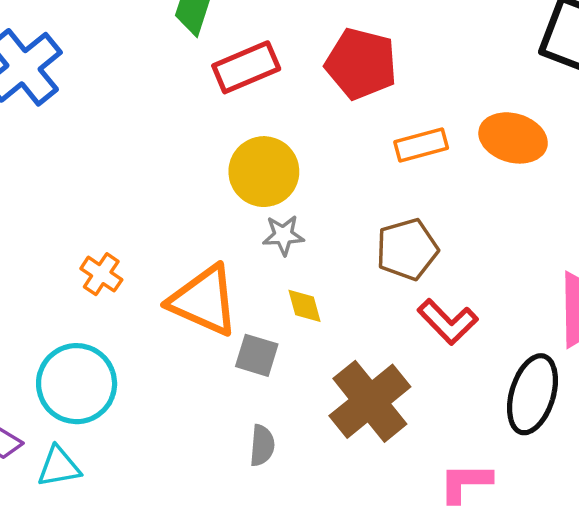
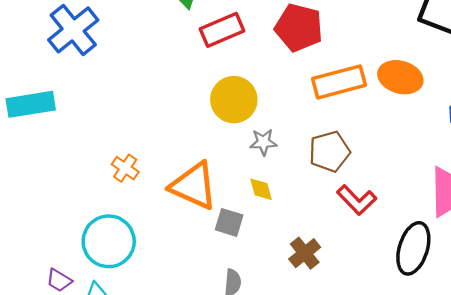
orange rectangle: (421, 145) -> (339, 82), size x1.5
gray star: (283, 235) -> (263, 142), moved
brown cross: (370, 401) -> (305, 253), size x0.6

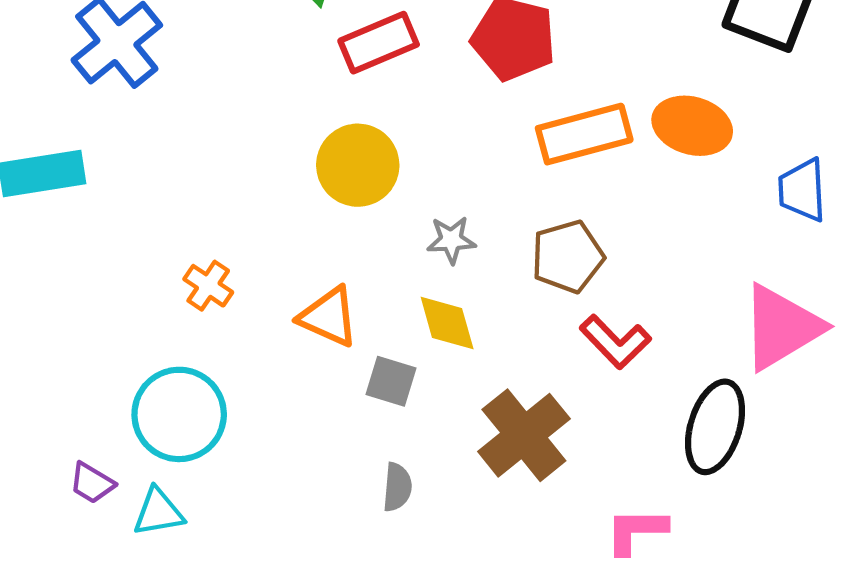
yellow circle: (234, 100) -> (358, 165), moved
orange triangle: (194, 186) -> (329, 317), size x0.7
yellow diamond: (261, 189) -> (447, 323), size x1.4
brown cross: (305, 253) -> (524, 435), size x1.6

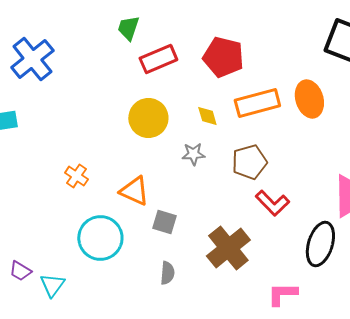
orange ellipse: (692, 126) -> (309, 99), turned 57
yellow diamond: (447, 323) -> (207, 116), moved, size x0.7
cyan circle: (179, 414) -> (100, 238), moved
cyan triangle: (158, 512) -> (52, 285), turned -44

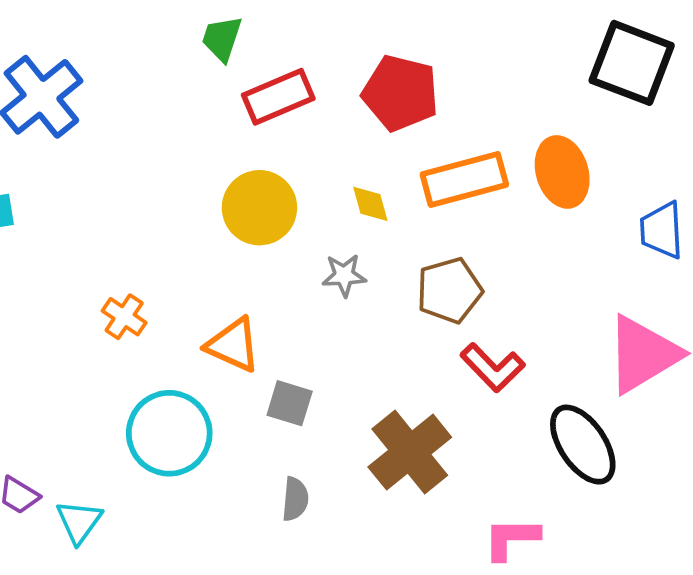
black ellipse: (320, 244) -> (583, 445), turned -51

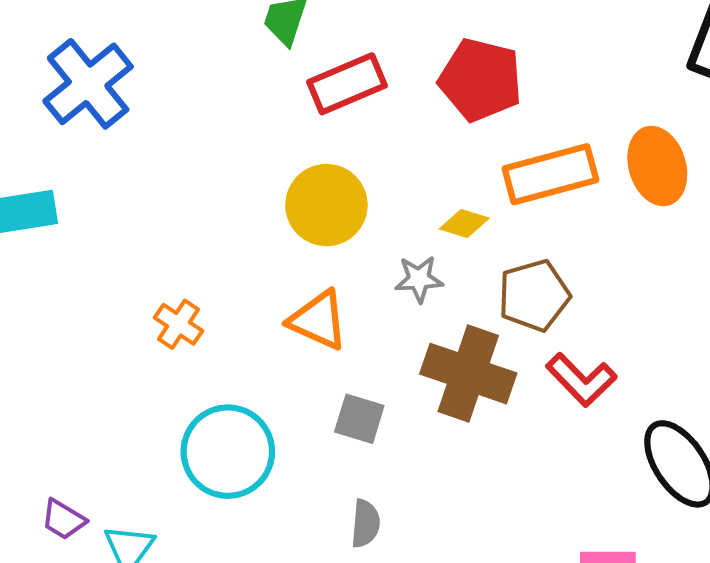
yellow diamond: (370, 204) -> (464, 224), moved, turned -57
orange triangle: (233, 345) -> (318, 320), moved
brown cross: (410, 452) -> (468, 374), moved, turned -32

